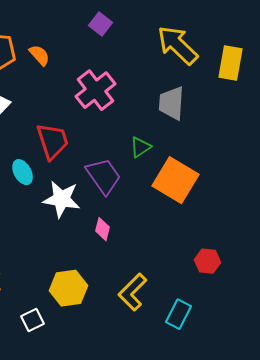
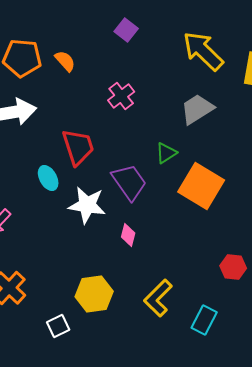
pink cross: (96, 90) -> (121, 96), size x0.7
gray trapezoid: (172, 103) -> (197, 109), turned 54

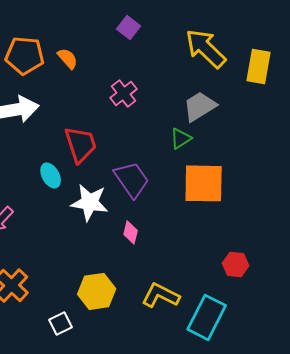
green triangle: (166, 153) -> (181, 138), moved
orange square: (201, 186) -> (204, 183), turned -30
yellow L-shape: (158, 298) -> (161, 295), turned 72
cyan rectangle: (204, 320) -> (207, 317), size x1.5

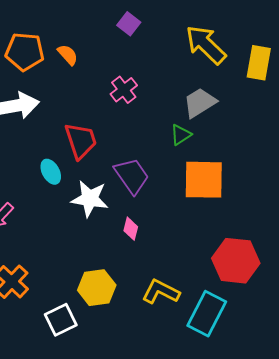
red hexagon: (236, 264) -> (236, 261), size x1.8
white square: (61, 323) -> (61, 320), size x1.4

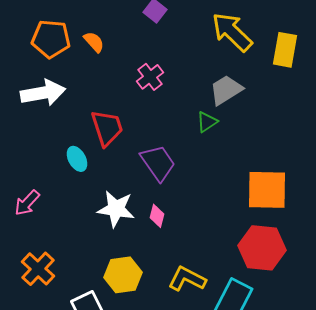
orange square: (204, 180) -> (267, 190), moved
white star: (90, 199) -> (116, 209), moved

